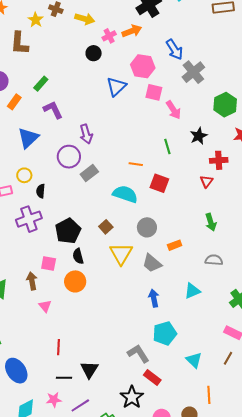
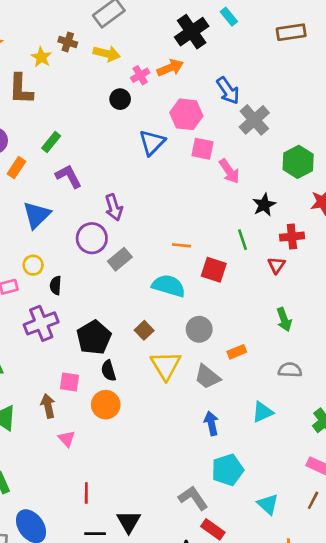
green line: (167, 146) -> (243, 240), moved

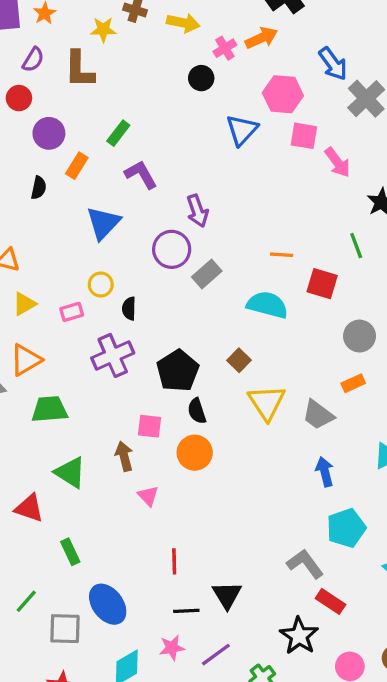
yellow star: (41, 57) -> (103, 30), turned -30
gray circle: (199, 329) -> (360, 336), moved

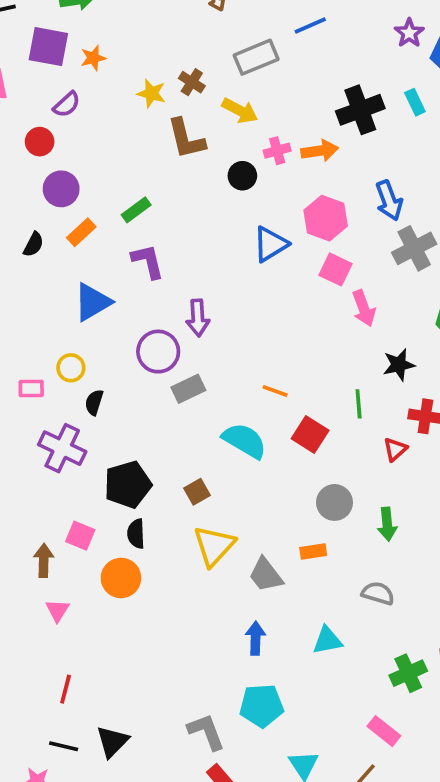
brown L-shape: (79, 69) -> (186, 139), moved, turned -30
purple cross: (113, 355) -> (62, 448), turned 33

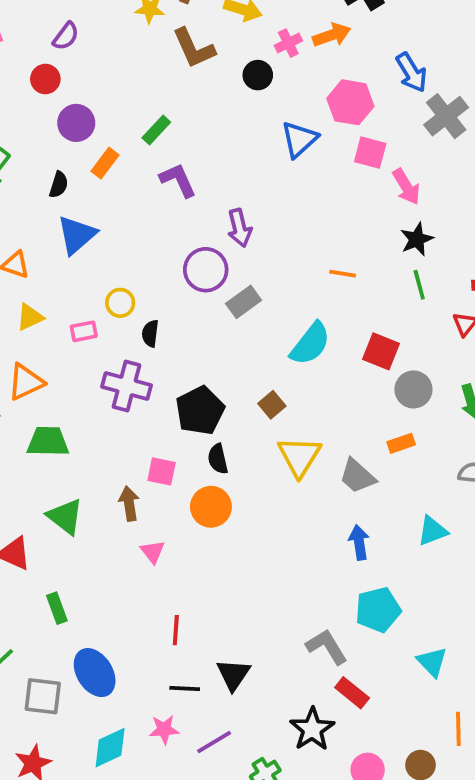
blue triangle: (92, 302) -> (77, 235), moved
black star: (399, 365) -> (417, 239), moved
orange line: (275, 391) -> (343, 274), moved
red square: (310, 434) -> (381, 351), moved
cyan semicircle: (245, 441) -> (310, 344), turned 108

